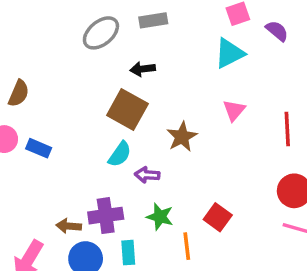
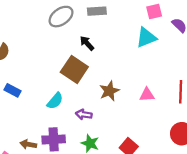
black arrow: (143, 69) -> (87, 43), turned 49
pink triangle: (234, 110) -> (147, 95), moved, turned 42
cyan semicircle: (120, 154) -> (55, 101), moved

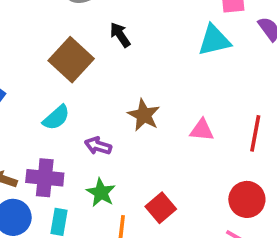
brown square: (74, 69) -> (71, 60), moved
brown star: (109, 91) -> (144, 115), turned -30

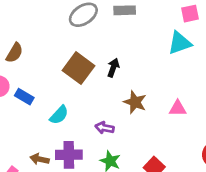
black arrow: (120, 35) -> (113, 68), moved, turned 60
cyan semicircle: (56, 118) -> (59, 115), moved

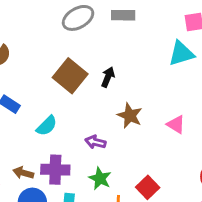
pink triangle: (178, 108) -> (176, 124), turned 30

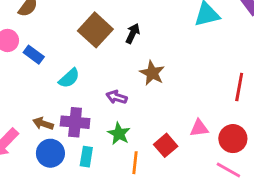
pink triangle: (176, 124) -> (199, 128), moved, turned -42

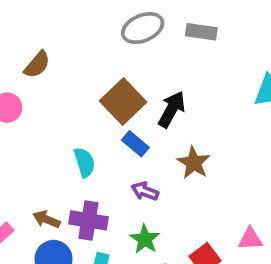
black arrow: (133, 33) -> (172, 109), size x1.4
blue rectangle: (34, 55) -> (135, 144), moved
cyan semicircle: (69, 78) -> (84, 162), turned -70

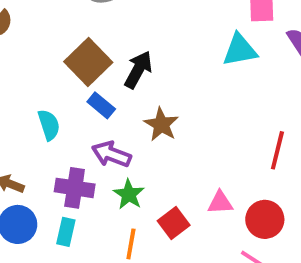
purple arrow: (145, 191) -> (111, 154), size x1.4
purple cross: (88, 220) -> (75, 188), moved
green star: (145, 239) -> (129, 194), moved

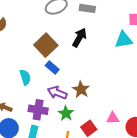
black arrow: (138, 70) -> (79, 38), moved
brown star: (161, 124) -> (81, 90), moved

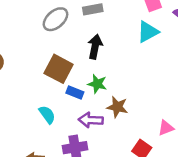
green star: (66, 113) -> (97, 84), moved

